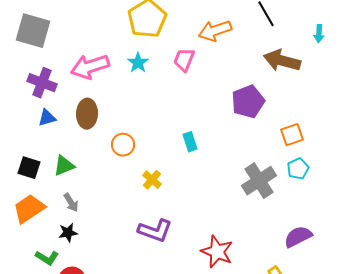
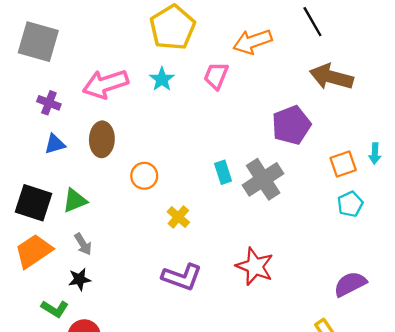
cyan arrow: (319, 34) -> (375, 153), moved
purple cross: (42, 83) -> (49, 103), size x0.7
black square: (29, 168) -> (34, 203), size x1.4
gray cross: (259, 181) -> (263, 179), moved
red star: (217, 252) -> (255, 266), moved

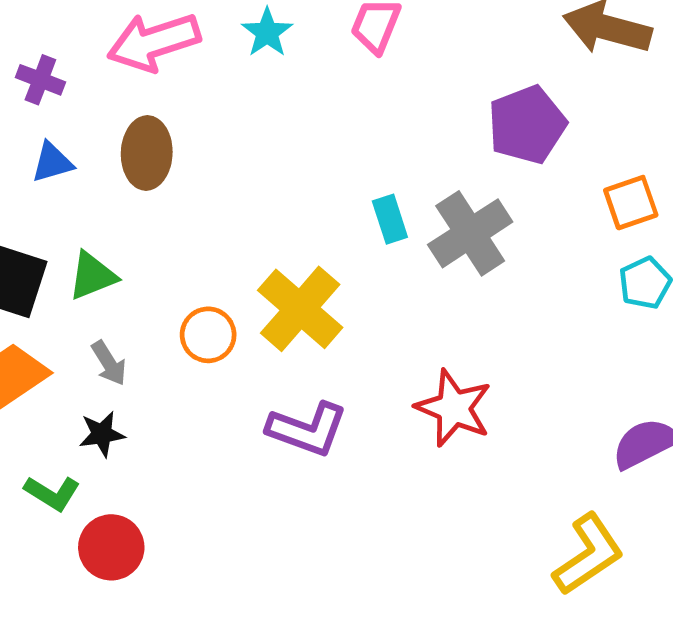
orange circle: (144, 176) -> (208, 335), moved
yellow cross: (178, 217) -> (300, 309), size x1.8

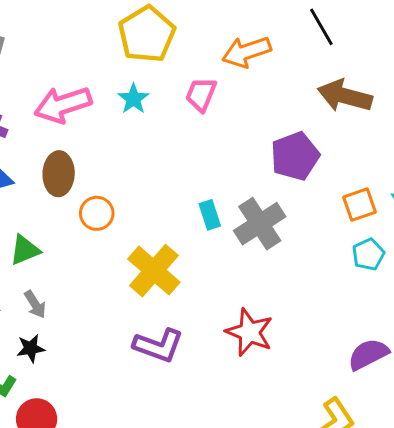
orange circle: (208, 335) -> (97, 213), moved

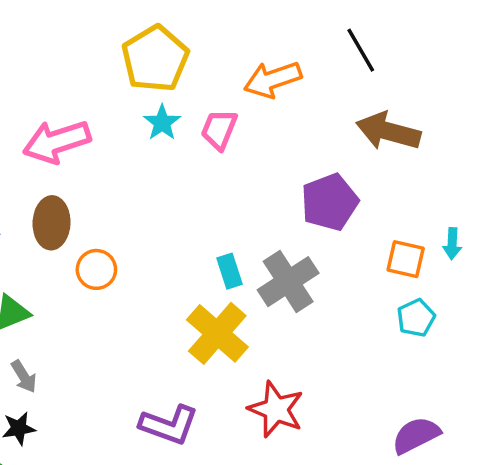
cyan star: (133, 99) -> (162, 123), moved
orange square: (360, 205) -> (406, 259), turned 32
yellow cross: (154, 271) -> (217, 333), moved

